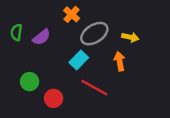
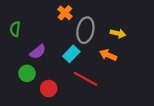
gray ellipse: (94, 34) -> (85, 30), turned -45
purple semicircle: (42, 37) -> (38, 52), moved
orange arrow: (120, 61) -> (108, 55), turned -56

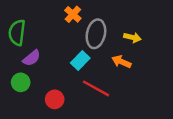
green semicircle: (15, 29) -> (17, 33), size x1.5
purple semicircle: (38, 52) -> (32, 58), moved
green circle: (27, 73) -> (21, 82), moved

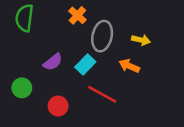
green semicircle: (17, 33) -> (24, 18), moved
purple semicircle: (32, 58) -> (53, 62), moved

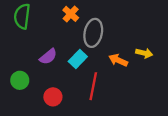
yellow arrow: (141, 40) -> (144, 53), moved
red line: (102, 94) -> (93, 86), turned 72

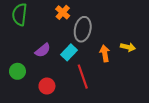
orange arrow: (118, 60) -> (105, 53), turned 56
red line: (93, 86) -> (83, 77), turned -30

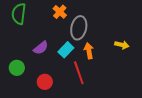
orange arrow: (105, 53) -> (89, 51), moved

